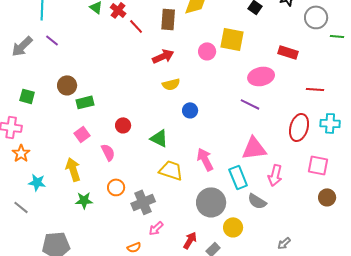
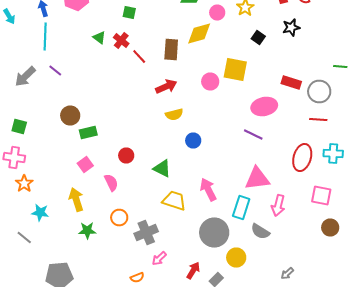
gray circle: (316, 17) -> (319, 92), moved
green square: (27, 96) -> (19, 126), moved
cyan rectangle: (238, 177) -> (241, 208), turned 40

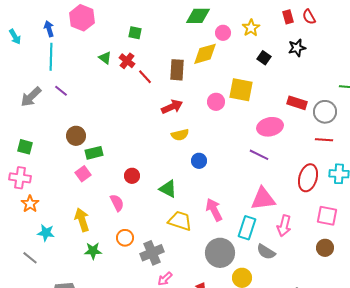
pink square: (85, 164) -> (83, 174), moved
brown circle: (330, 228) -> (325, 248), moved

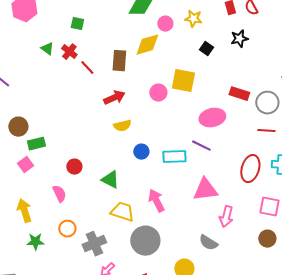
yellow star: (251, 28) -> (193, 19), turned -30
cyan rectangle: (247, 228) -> (174, 157), moved, turned 70
gray circle: (220, 253) -> (145, 241), moved

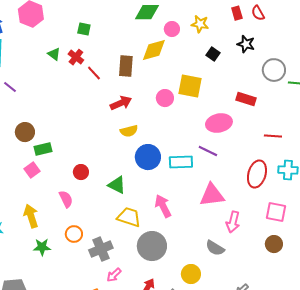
black star: (239, 39) -> (246, 44), turned 30
gray circle: (267, 103) -> (274, 70), moved
blue circle: (141, 152) -> (148, 157), size x1.6

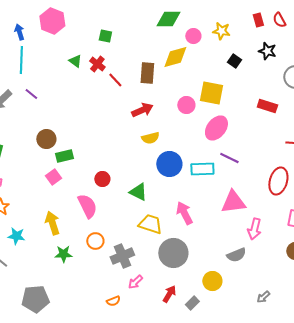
pink ellipse: (219, 123) -> (216, 128), moved, turned -40
pink semicircle: (66, 199) -> (87, 206), size x1.4
gray semicircle: (215, 248) -> (236, 255), turned -54

